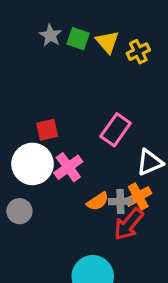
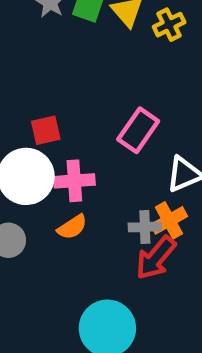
pink cross: (68, 167) -> (74, 181), turned 32
orange semicircle: (98, 201) -> (72, 227), moved

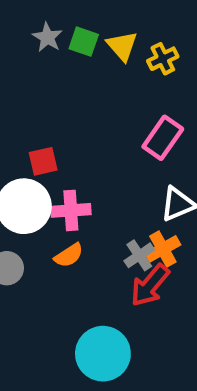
pink rectangle: (138, 130) -> (163, 138), moved
gray cross: (145, 227) -> (139, 255), turned -32

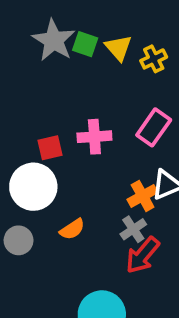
gray star: (47, 37) -> (54, 40), size x1.6
pink cross: (71, 210) -> (94, 137), moved
orange cross: (163, 249) -> (143, 196), moved

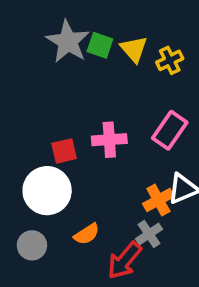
red arrow: (143, 255) -> (124, 260), moved

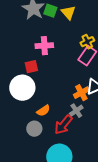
yellow cross: (170, 60) -> (87, 42), moved
pink cross: (109, 140) -> (44, 46), moved
gray circle: (32, 245) -> (34, 129), moved

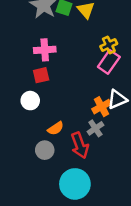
pink cross: (44, 46) -> (45, 50), moved
white circle: (22, 88) -> (30, 101), size x0.6
red arrow: (63, 125) -> (80, 145), turned -60

